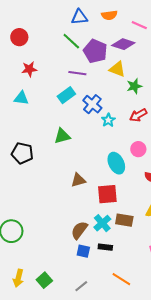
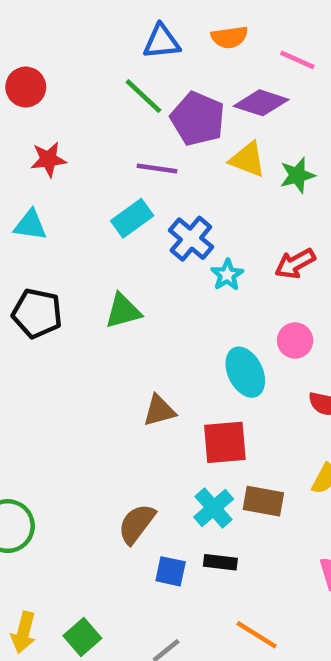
green star: (134, 86) -> (297, 175), moved
black pentagon: (22, 153) -> (37, 313), moved
brown semicircle: (79, 230) -> (137, 524), moved

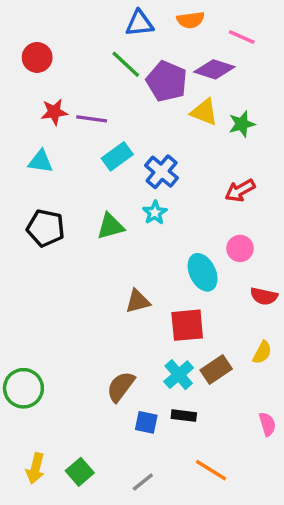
purple line: (157, 168) -> (92, 119), moved
cyan star: (227, 275) -> (155, 213), moved
brown rectangle: (263, 501) -> (216, 370), turned -44

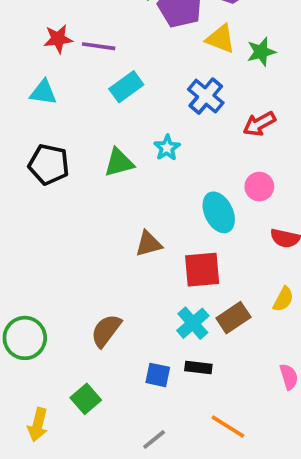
blue cross: (162, 172) -> (206, 96), moved
brown semicircle: (121, 387) -> (106, 331), moved
green square: (80, 472) -> (86, 399), moved

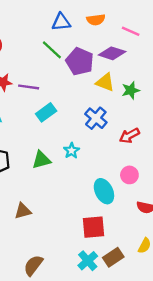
brown triangle: (149, 244) -> (23, 211), moved

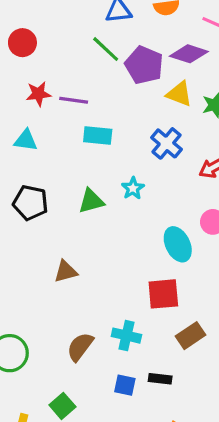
cyan rectangle: (46, 112) -> (98, 135), turned 42
cyan cross: (88, 261) -> (126, 336), moved, turned -36

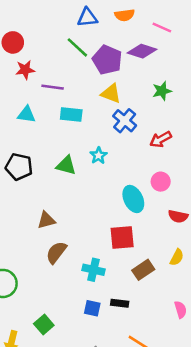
red star: (38, 94) -> (25, 70), moved
yellow triangle: (179, 94) -> (111, 93), moved
cyan triangle: (26, 140) -> (26, 114), moved
green triangle: (91, 201) -> (66, 165), turned 30
brown semicircle: (80, 347) -> (56, 252), moved

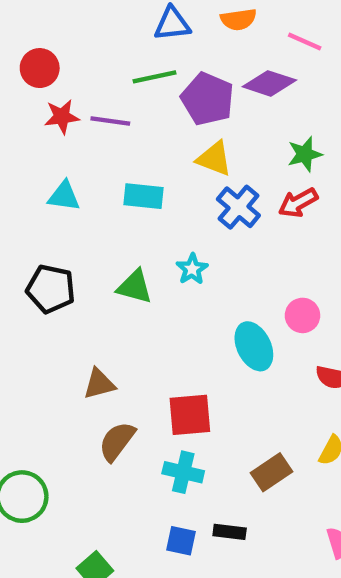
green line: (77, 47) -> (155, 77), turned -55
purple line: (53, 87) -> (110, 121), moved
red arrow: (161, 139) -> (298, 203), moved
red square: (122, 238) -> (190, 415), moved

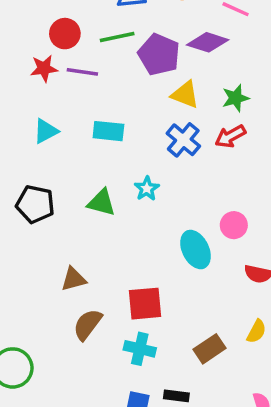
red circle: (40, 68) -> (65, 34), moved
yellow triangle: (214, 159) -> (185, 95), moved
cyan triangle: (64, 196) -> (46, 131), turned -36

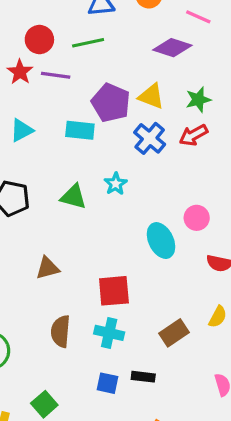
purple pentagon: (159, 54) -> (111, 103), moved
red star: (44, 68) -> (20, 72), turned -30
brown semicircle: (88, 324) -> (61, 331), moved, turned -32

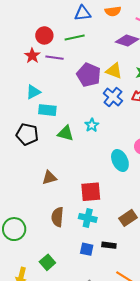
cyan rectangle: (80, 130) -> (47, 110), moved

